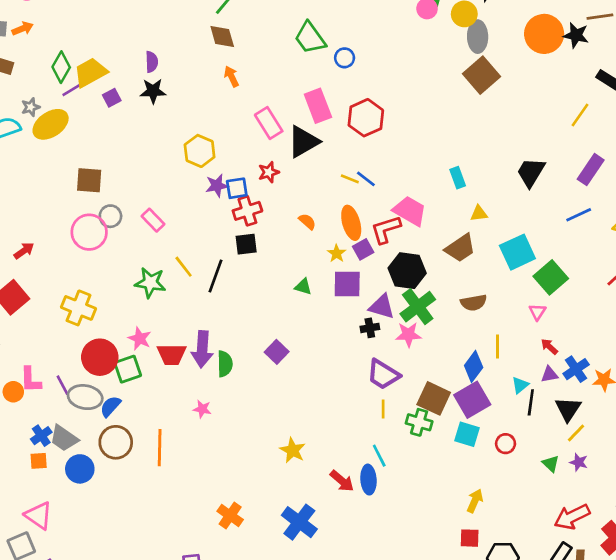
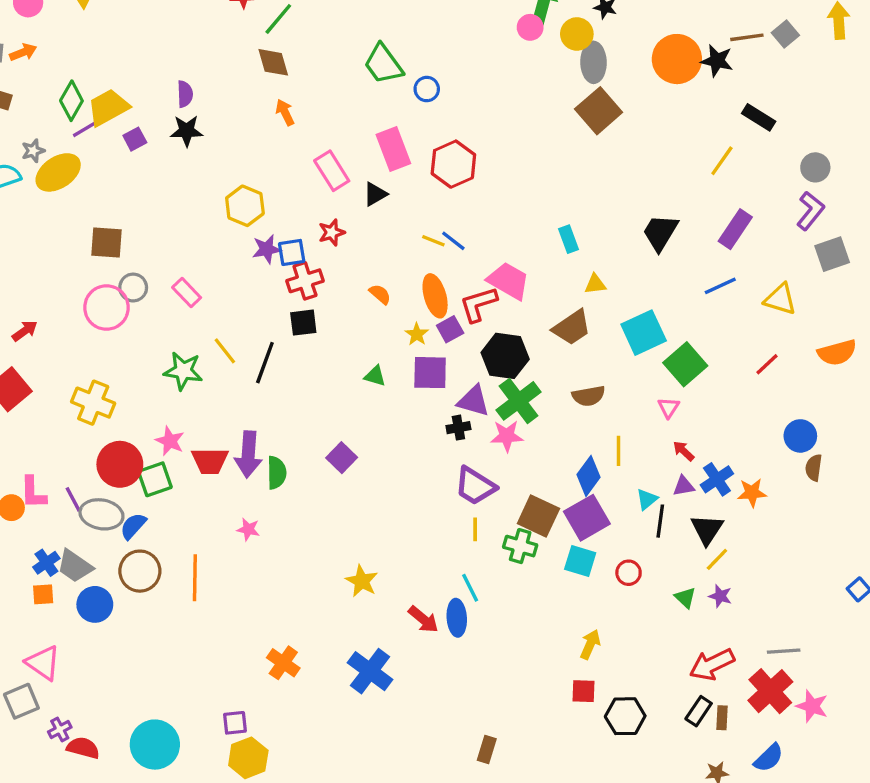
black triangle: (303, 142) -> (375, 194), size x0.6

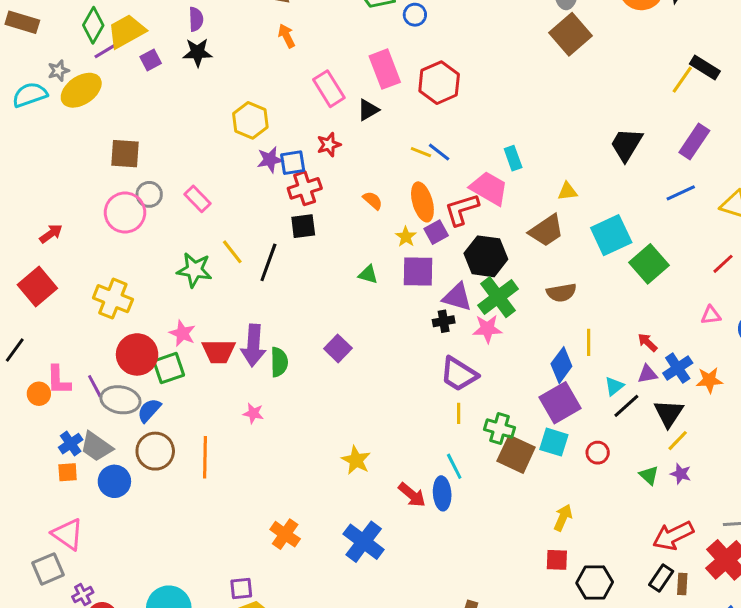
black rectangle: (759, 117) -> (705, 68), moved
cyan rectangle: (568, 239) -> (513, 158), moved
pink triangle: (669, 408) -> (711, 315), moved, turned 50
brown square: (538, 516) -> (516, 454), moved
black line: (660, 521) -> (626, 406), turned 40

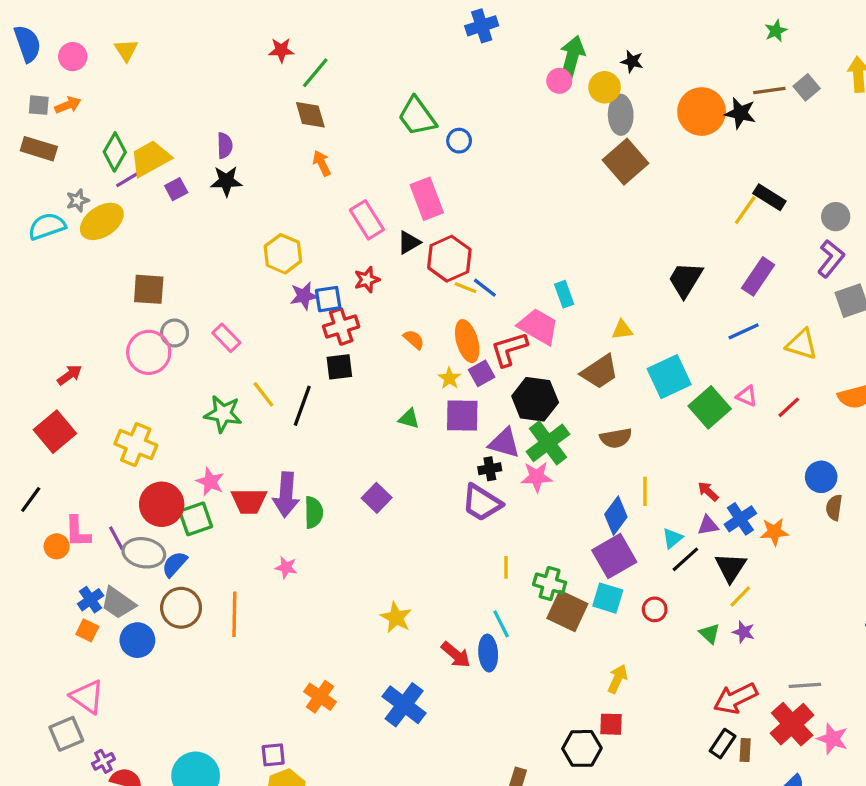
red hexagon: (439, 83) -> (449, 259), moved
pink triangle: (711, 315) -> (747, 396), moved, turned 30
purple trapezoid: (459, 374) -> (482, 503), moved
orange square: (68, 472) -> (87, 630), turned 30
black hexagon: (595, 582) -> (582, 748), moved

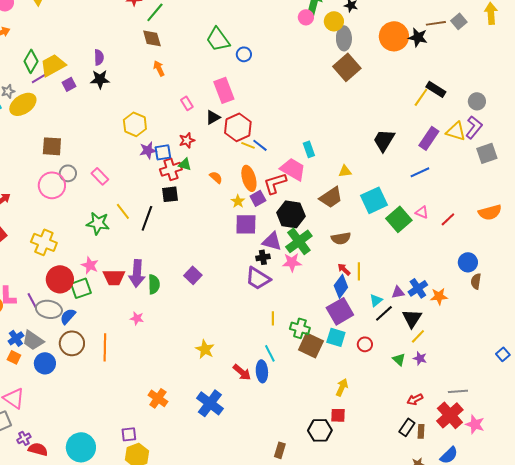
pink rectangle: (367, 220) -> (187, 103), size x0.6
yellow triangle: (802, 344) -> (456, 131), moved
green triangle: (409, 419) -> (185, 164), moved
red arrow: (708, 491) -> (344, 269), moved
red arrow: (735, 698) -> (415, 399), size x0.6

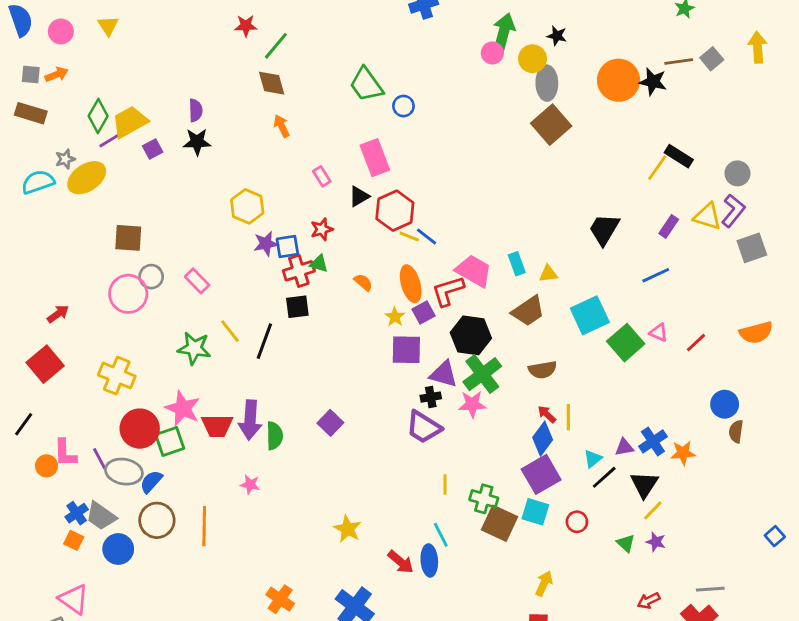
purple rectangle: (429, 138) -> (669, 226), size x0.7
cyan rectangle: (309, 149) -> (517, 264), moved
pink star: (90, 265) -> (183, 409), size x1.4

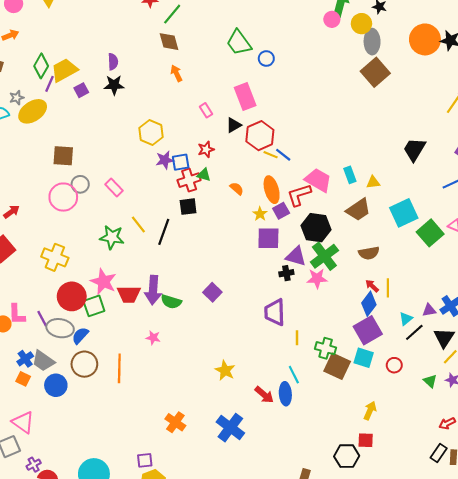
purple line: (110, 140) -> (50, 84), turned -35
purple trapezoid: (424, 427) -> (275, 312), moved, turned 56
green semicircle: (274, 436) -> (171, 302), turned 108

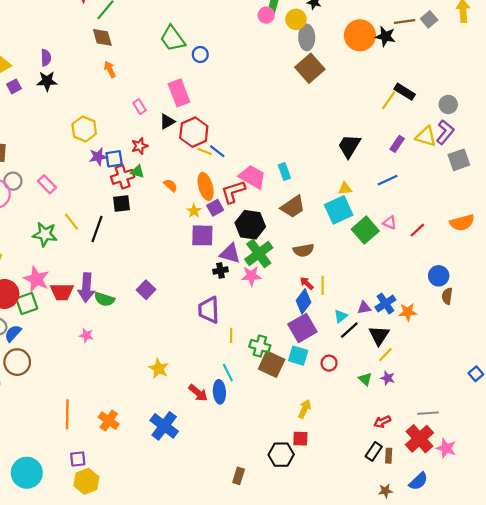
yellow triangle: (373, 182) -> (345, 189), moved
orange line: (119, 368) -> (67, 414), moved

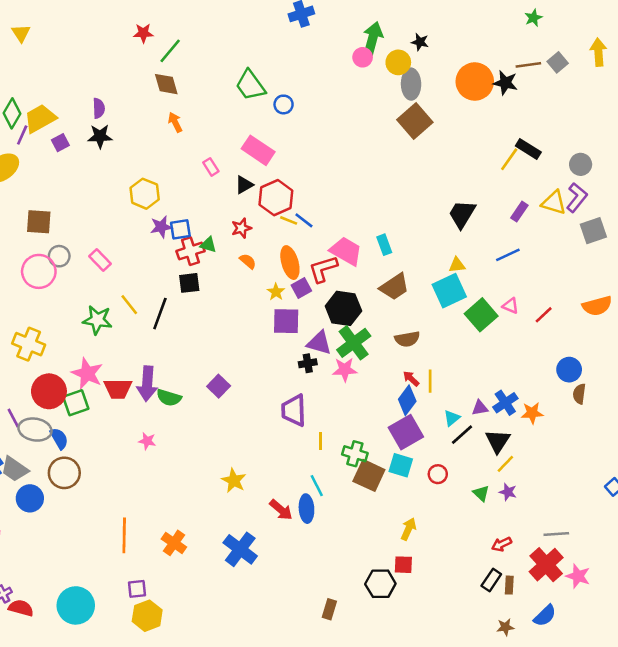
pink rectangle: (179, 93) -> (258, 150), turned -35
red star: (140, 146) -> (241, 228), moved
blue semicircle: (13, 333) -> (59, 438), turned 108

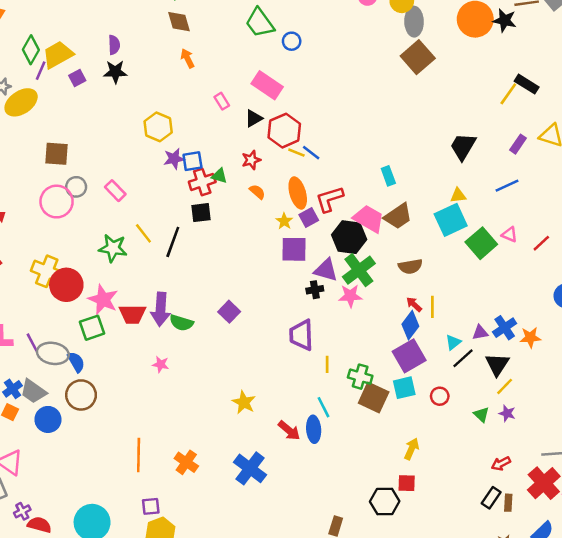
pink trapezoid: (346, 251) -> (369, 219), moved
red circle: (49, 391) -> (66, 285), moved
cyan square: (401, 465) -> (404, 388), turned -30

